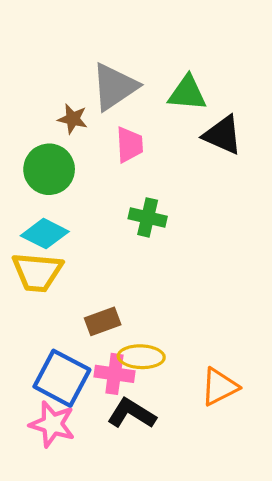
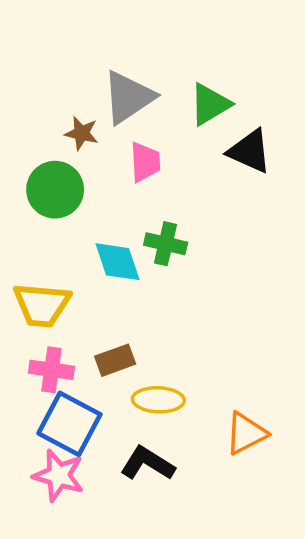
green triangle: (187, 93) -> (210, 104), turned -36
cyan diamond: (45, 234) -> (118, 262), moved, turned 45
pink cross: (114, 374) -> (51, 370), moved

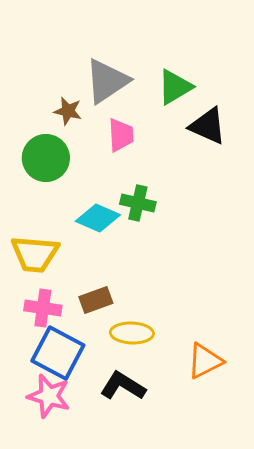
cyan diamond: (118, 262) -> (98, 218), turned -48

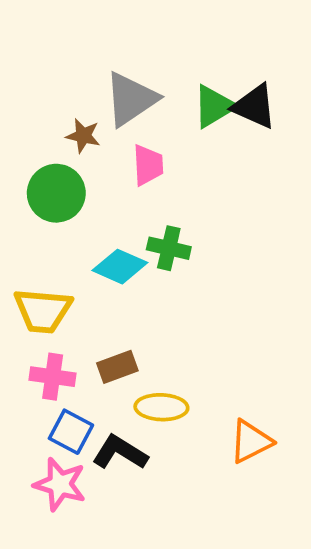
black triangle: (208, 126) -> (254, 106), moved
blue square: (58, 353) -> (71, 432), size x0.7
black L-shape: (123, 386) -> (120, 452), moved

